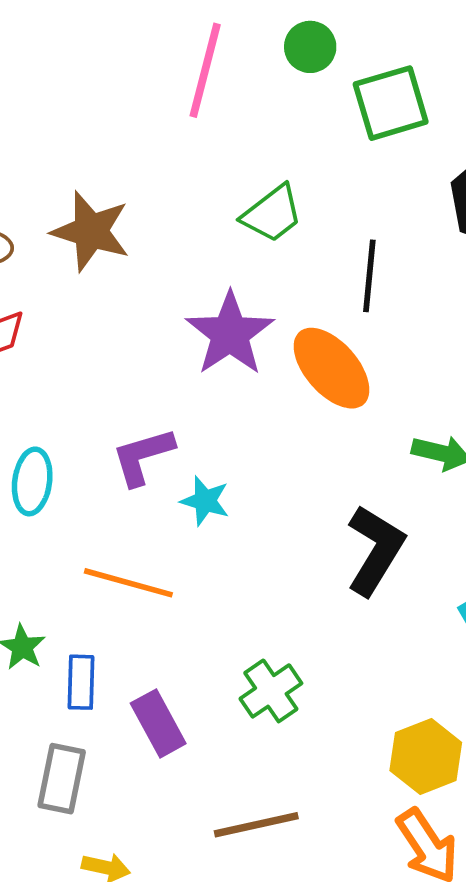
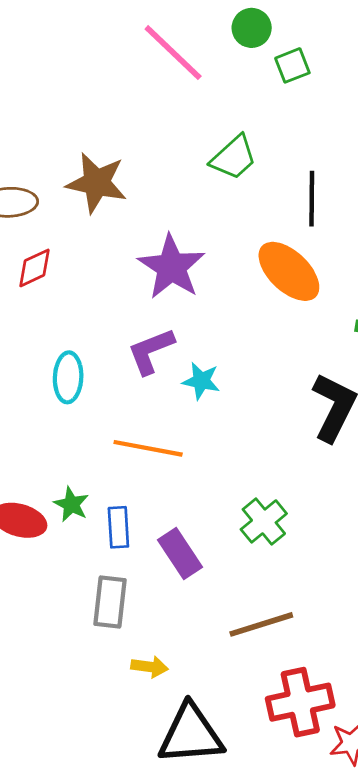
pink line: (205, 70) -> (173, 53), turned -56
green square: (391, 103) -> (292, 65), moved, size x0.6
purple star: (230, 334) -> (172, 267), moved

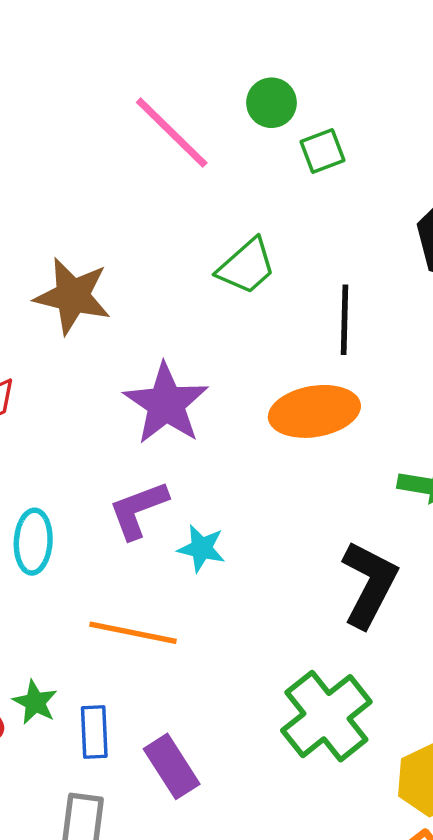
orange ellipse: (289, 271) -> (314, 411), turned -54
green cross: (264, 521) -> (326, 716), moved, size x1.5

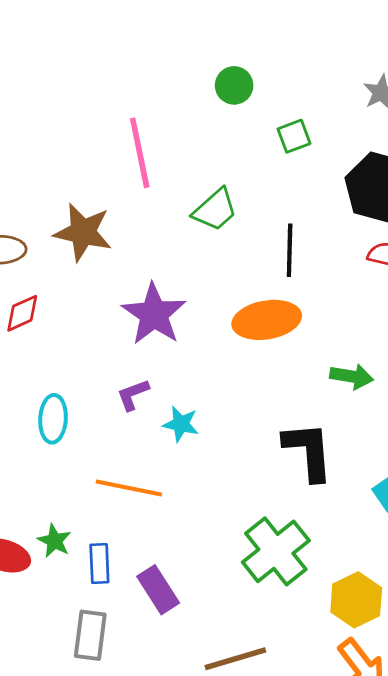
pink line: (172, 133) -> (140, 153), moved, turned 34
green square: (322, 151) -> (294, 136), moved
purple L-shape: (138, 510) -> (133, 395), size x0.7
black L-shape: (369, 584) -> (308, 451), turned -32

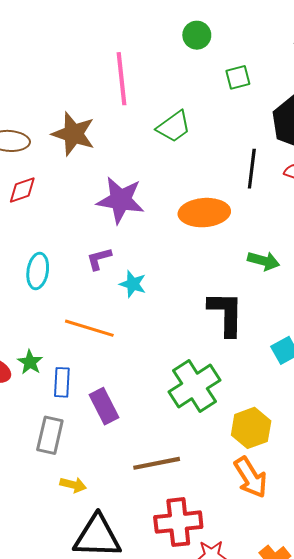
black line: (290, 250) -> (252, 169), moved
purple star: (154, 314) -> (121, 200), turned -30

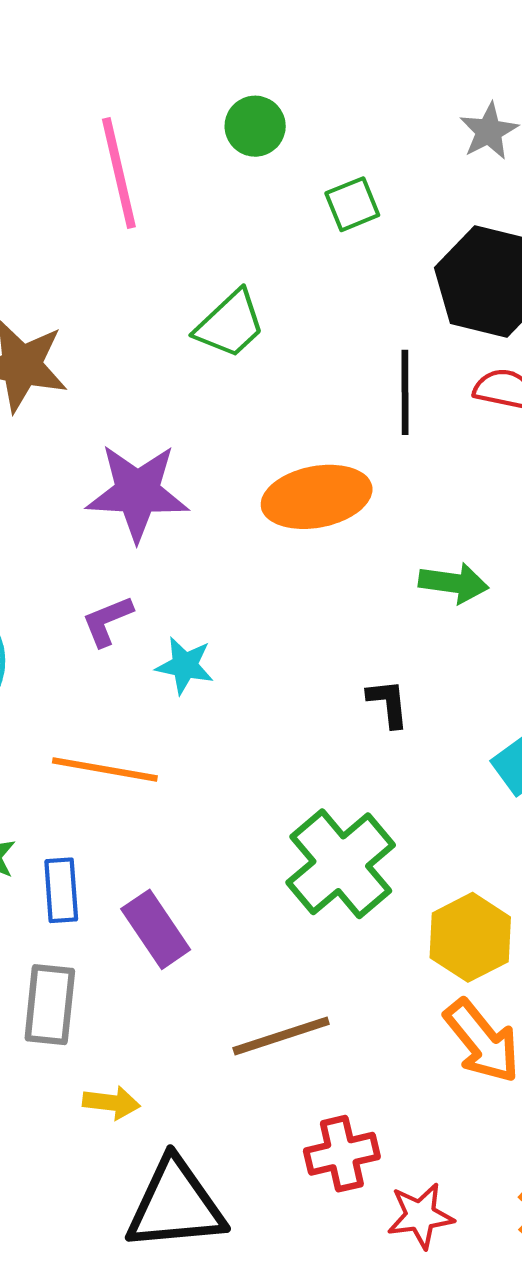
pink line: (122, 79) -> (119, 173), moved
black L-shape: (226, 313) -> (388, 703), size x0.5
red cross: (178, 522) -> (342, 1154), size x0.7

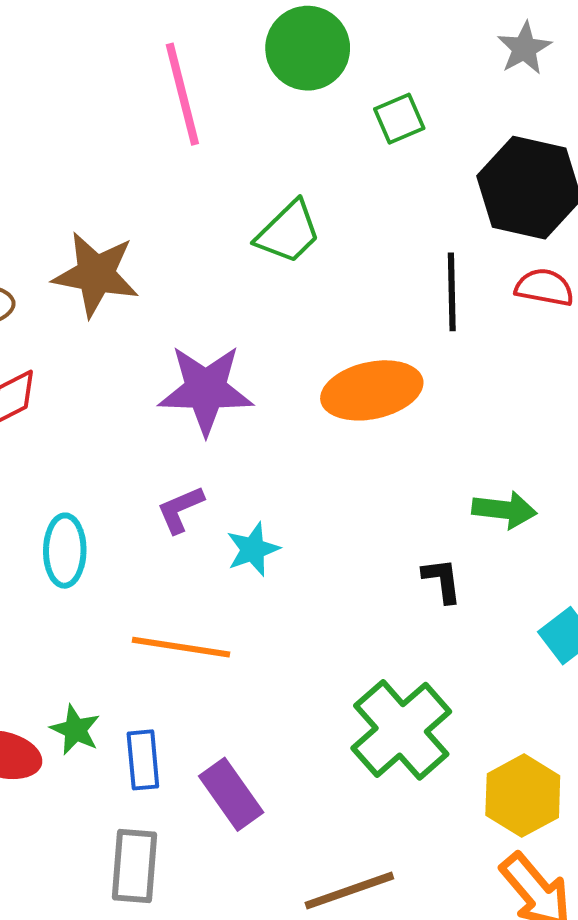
green circle: (255, 126) -> (308, 48), size x1.5
green arrow: (454, 583) -> (504, 510), moved
cyan star: (185, 666) -> (253, 549), turned -30

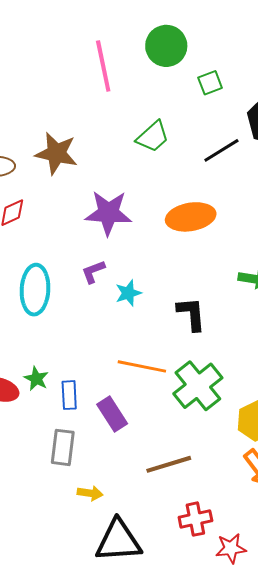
black line: (452, 292) -> (221, 150), moved, turned 57
cyan ellipse: (65, 551) -> (35, 290), size x1.4
black L-shape: (442, 580) -> (191, 314), moved, size x1.5
orange line: (181, 647) -> (142, 366), moved

